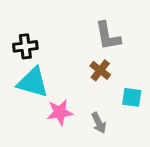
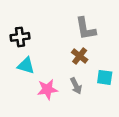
cyan triangle: (33, 82) -> (26, 66), size x0.7
gray arrow: (99, 123) -> (76, 86), moved

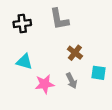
gray L-shape: (86, 29) -> (59, 19), moved
black cross: (20, 37) -> (22, 23), moved

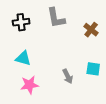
brown cross: (75, 53) -> (91, 30), moved
pink star: (45, 84) -> (30, 85), moved

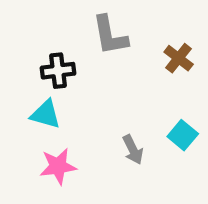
black cross: (21, 22) -> (58, 71), moved
cyan square: (93, 69) -> (183, 135), turned 32

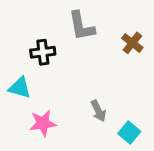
cyan triangle: (46, 114) -> (20, 88), moved
cyan square: (183, 135) -> (129, 132), moved

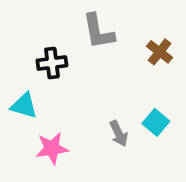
cyan square: (129, 132) -> (156, 122), moved

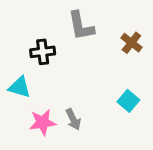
gray arrow: (119, 134) -> (73, 119), moved

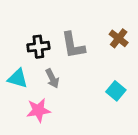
gray L-shape: (81, 26) -> (73, 45), moved
gray arrow: (73, 119) -> (52, 78), moved

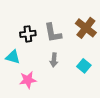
brown cross: (119, 38) -> (86, 28), size x1.5
gray arrow: (52, 78) -> (54, 60), moved, turned 32

